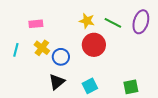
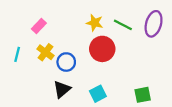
pink rectangle: (36, 24) -> (39, 26), turned -40

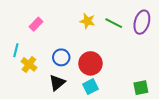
red circle: (102, 49) -> (90, 63), moved
yellow cross: (45, 52) -> (29, 64), moved
green square: (143, 95) -> (141, 88), moved

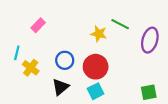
yellow star: (87, 21) -> (99, 34), moved
purple ellipse: (142, 22) -> (150, 40), moved

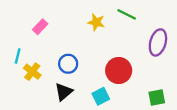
green line: (120, 24) -> (127, 14), moved
yellow star: (99, 34) -> (96, 22), moved
red circle: (96, 67) -> (119, 70), moved

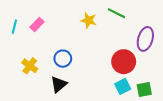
cyan line: (18, 56) -> (14, 27), moved
red circle: (119, 70) -> (124, 62), moved
cyan square: (101, 96) -> (123, 86), moved

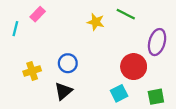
pink rectangle: (37, 25) -> (38, 14), moved
yellow cross: (30, 66) -> (32, 71), turned 35
cyan square: (123, 86) -> (119, 93), moved

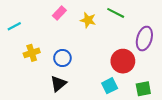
pink rectangle: (38, 14) -> (59, 13), moved
cyan line: (15, 29) -> (14, 26), turned 48
yellow cross: (32, 71) -> (32, 53), moved

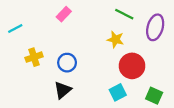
yellow star: (88, 20) -> (116, 39), moved
purple ellipse: (144, 39) -> (155, 27), moved
green square: (143, 89) -> (154, 96), turned 35

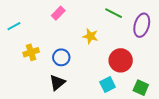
yellow star: (116, 39) -> (90, 36), moved

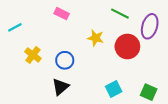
pink rectangle: (58, 13) -> (62, 14), turned 72
yellow cross: (31, 52) -> (33, 55), turned -35
red circle: (121, 60) -> (127, 46), moved

